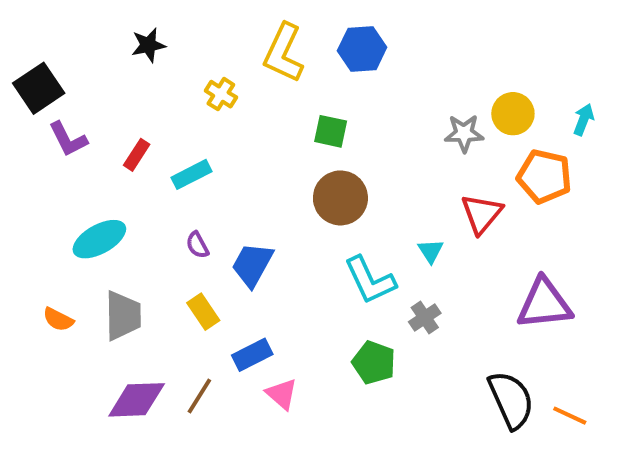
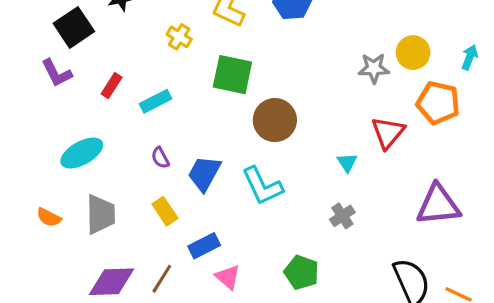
black square: (39, 88) -> (74, 27), moved
green square: (331, 131) -> (232, 75), moved, size x1.5
cyan L-shape: (370, 280) -> (262, 186), moved
green pentagon: (374, 363) -> (302, 272), moved

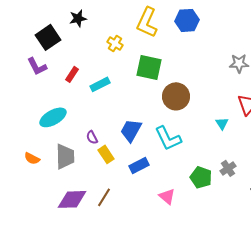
purple semicircle: (160, 158) -> (92, 137), moved
gray cross: (342, 216) -> (228, 168), moved
blue rectangle: (204, 246) -> (139, 165), moved
green pentagon: (302, 272) -> (201, 177), moved
pink triangle: (228, 277) -> (167, 196), moved

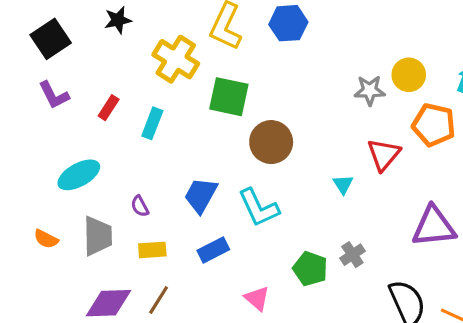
black square: (48, 37) -> (51, 39), moved
yellow cross: (115, 43) -> (176, 59), size x1.8
cyan rectangle: (100, 84) -> (152, 123), turned -42
yellow rectangle: (106, 154) -> (152, 250), moved, turned -60

